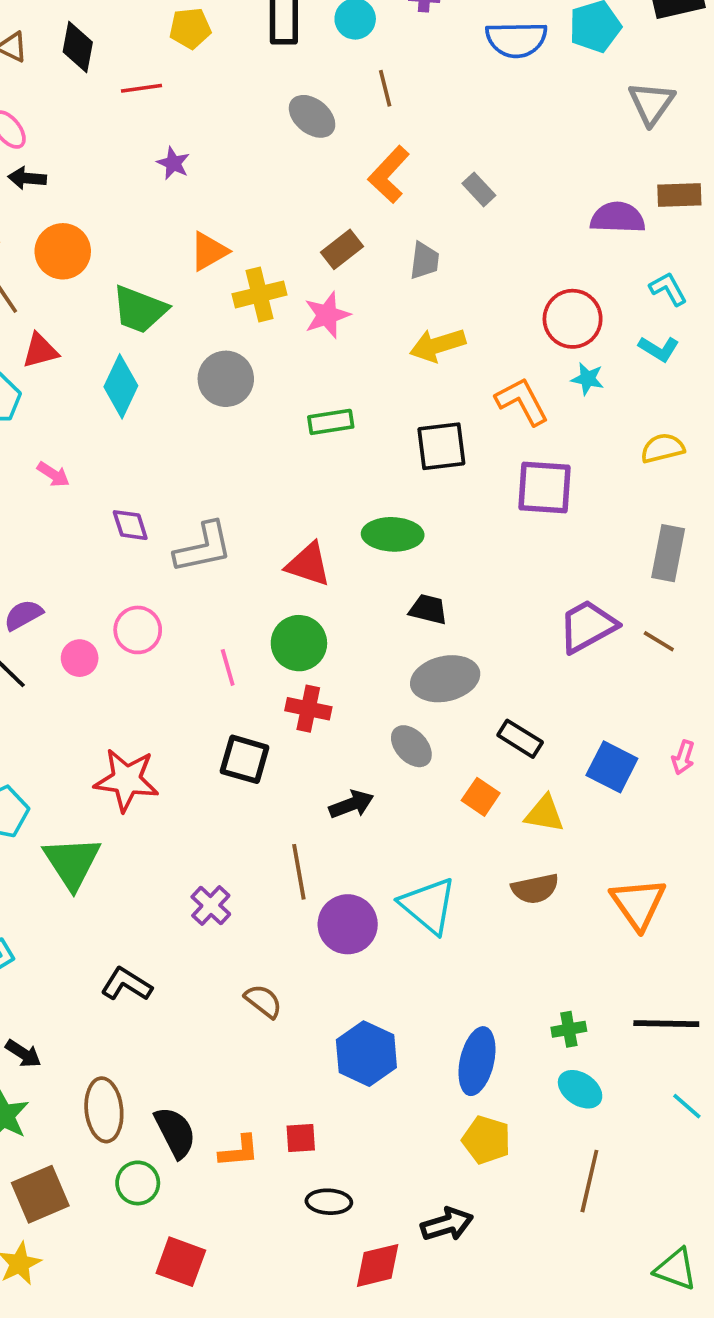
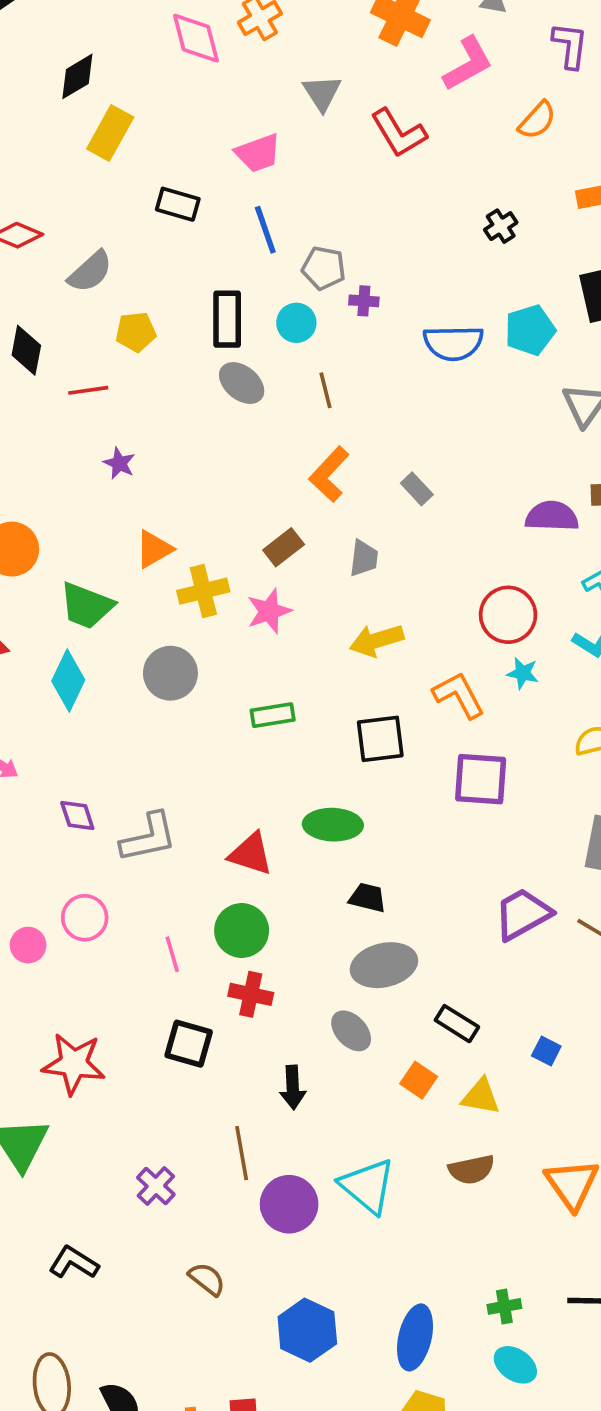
gray ellipse: (312, 116) -> (242, 383), moved
blue square: (612, 767) -> (546, 1051), size x0.6
black arrow: (351, 804) -> (293, 1087), turned 108

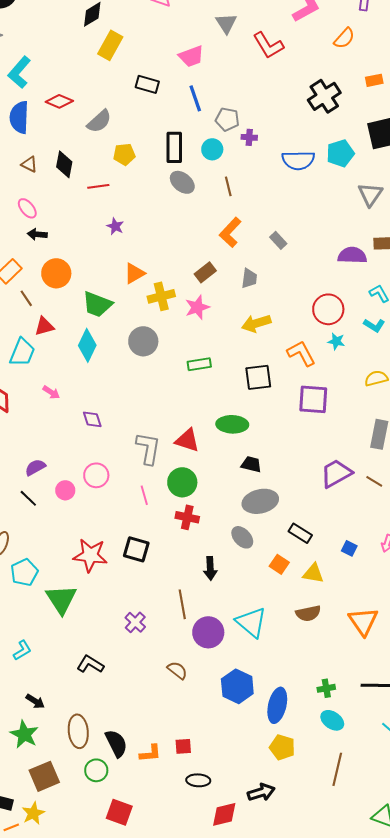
black cross: (501, 226) -> (324, 96), size x1.8
gray L-shape: (149, 837) -> (148, 448), moved, turned -68
black square: (189, 1044) -> (136, 549), moved
brown semicircle: (207, 1279) -> (177, 670), moved
blue hexagon: (307, 1330) -> (237, 686), moved

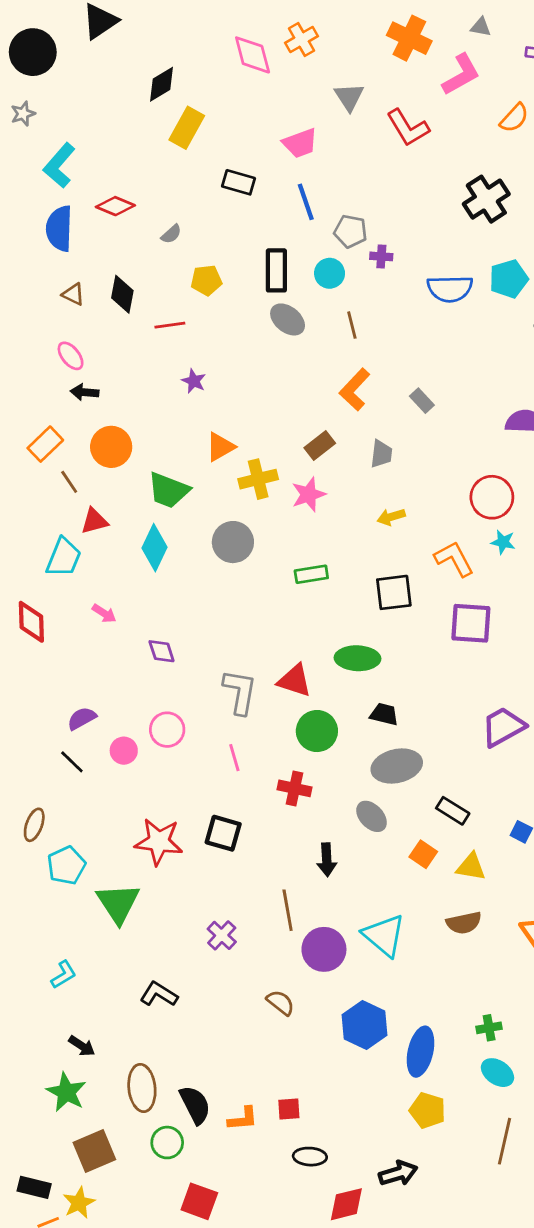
gray semicircle: (99, 121) -> (171, 234), size x0.6
yellow arrow: (256, 323) -> (391, 517), size x0.7
green circle: (182, 482) -> (317, 731), moved

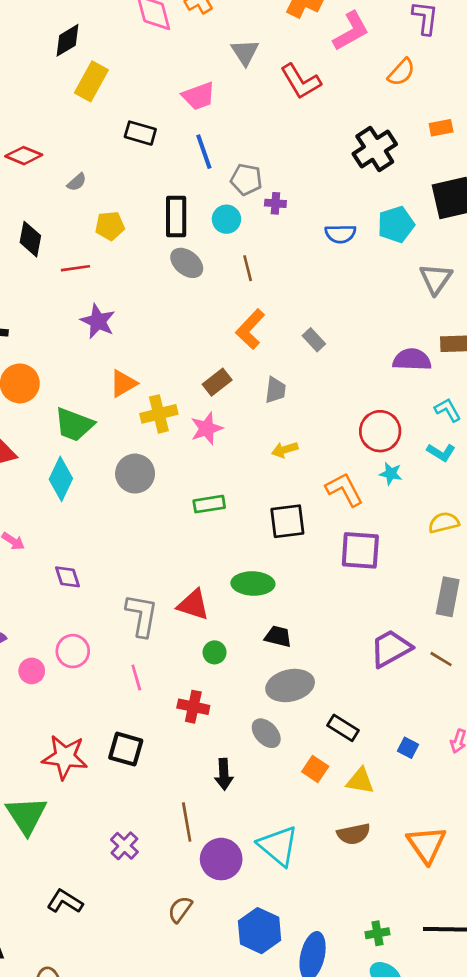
blue semicircle: (450, 289) -> (340, 234), size x0.7
purple star: (194, 381) -> (98, 321), size x1.5
green circle: (317, 731) -> (215, 652), size x0.6
brown semicircle: (281, 1003) -> (180, 909), turned -92

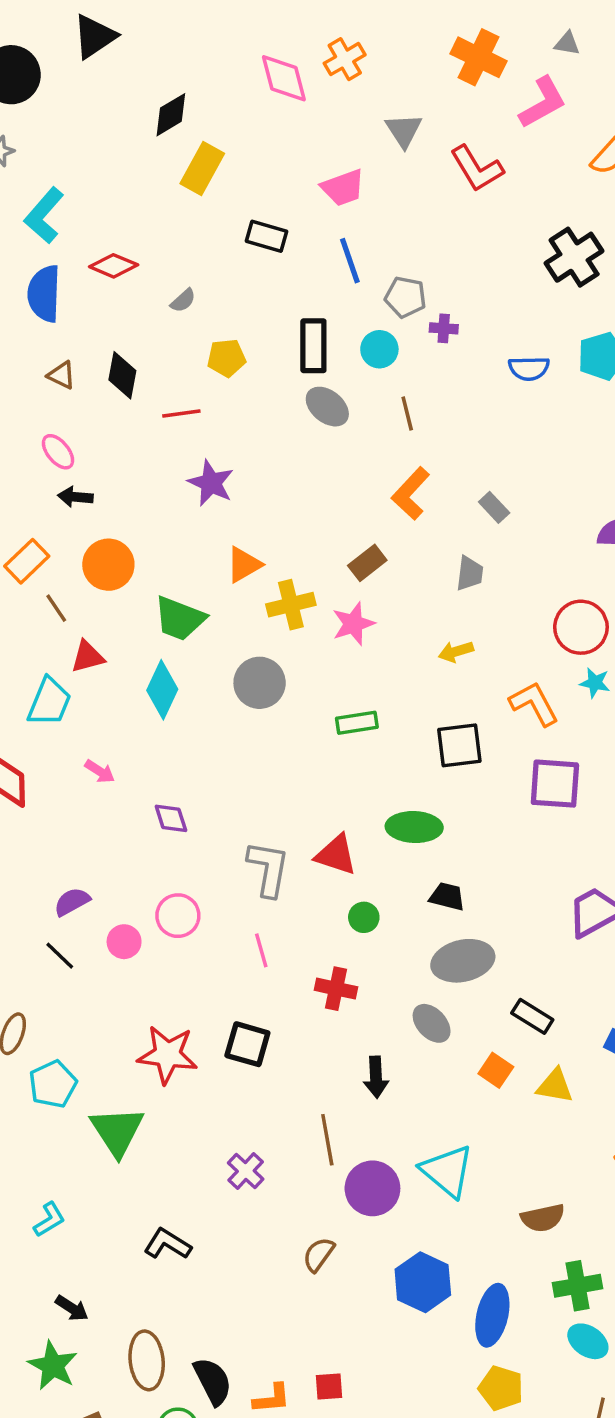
gray trapezoid: (275, 390) -> (470, 573), moved
brown semicircle: (354, 834) -> (543, 1218), moved
green cross: (377, 933) -> (577, 1286), size x1.5

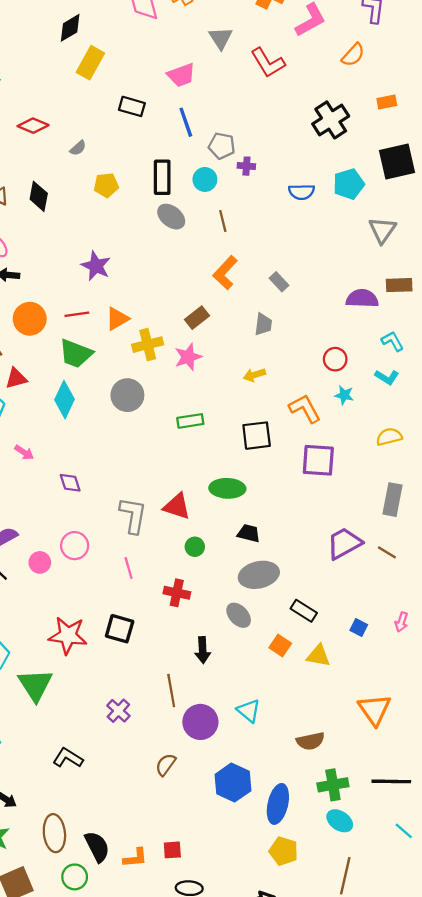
red line: (181, 414) -> (77, 314), moved
red circle: (581, 627) -> (335, 359), size x0.7
cyan triangle: (447, 1171) -> (249, 711), size x0.7

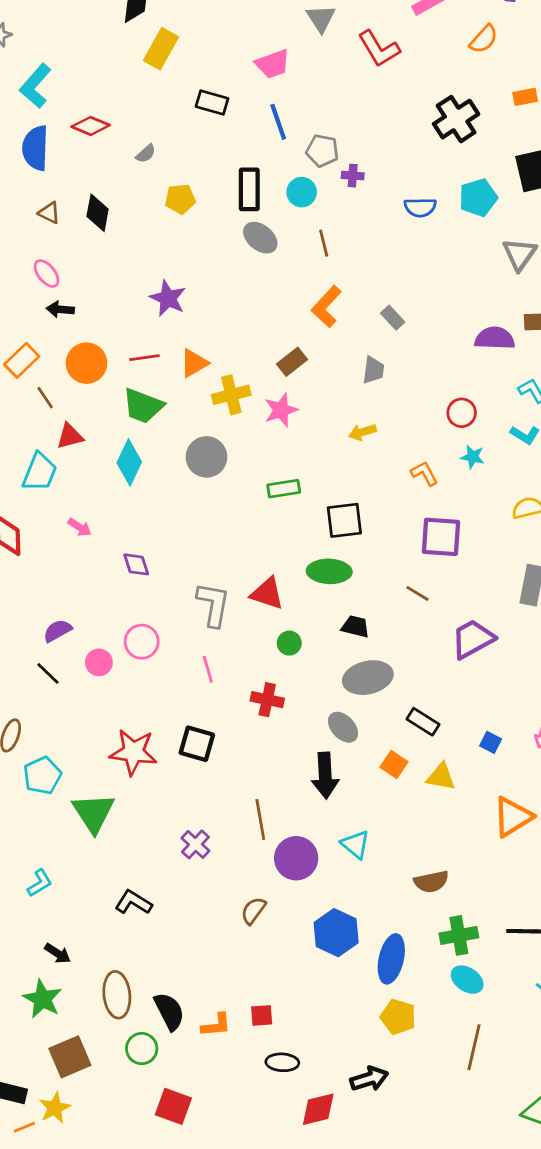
orange L-shape: (305, 409) -> (424, 473), size x0.7
black square: (257, 436) -> (344, 520), moved
brown line: (387, 552) -> (417, 593), moved
black arrow: (203, 650) -> (325, 775), moved, size x1.4
orange triangle: (374, 710) -> (513, 817), moved, turned 33

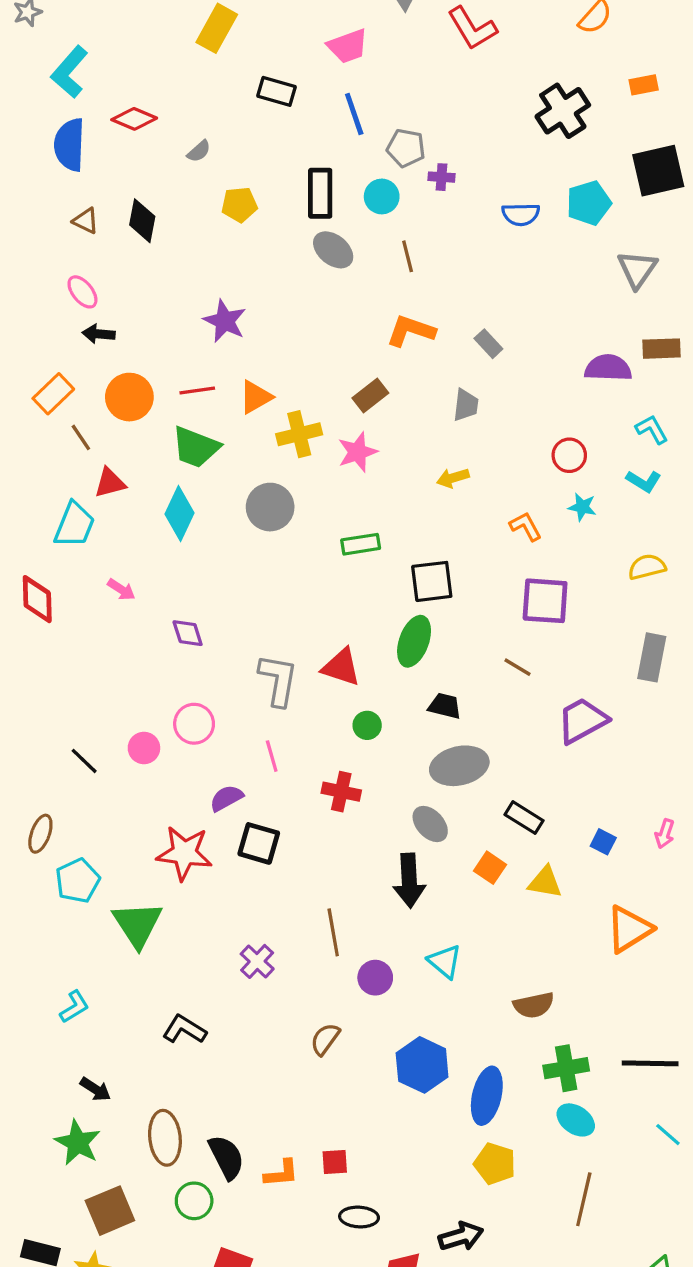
orange L-shape: (326, 307) -> (411, 331), turned 66
green ellipse: (329, 571) -> (414, 641), turned -72
purple semicircle: (58, 631) -> (226, 798), moved
purple circle: (296, 858) -> (375, 978), size x0.7

